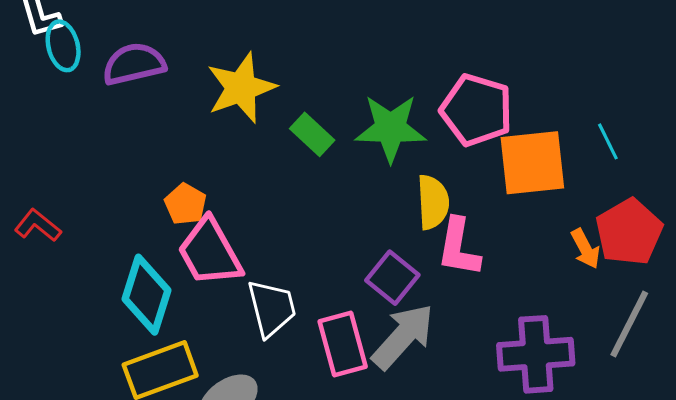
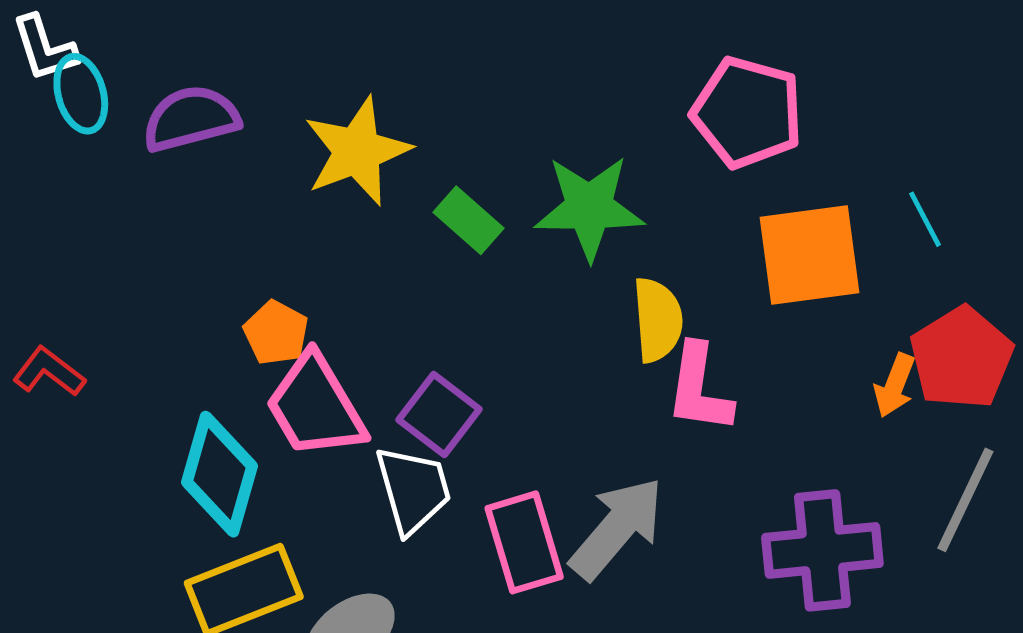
pink pentagon: (477, 110) -> (747, 112), moved
orange arrow: (585, 249) -> (895, 385), turned 51
purple square: (392, 278) -> (439, 414), moved

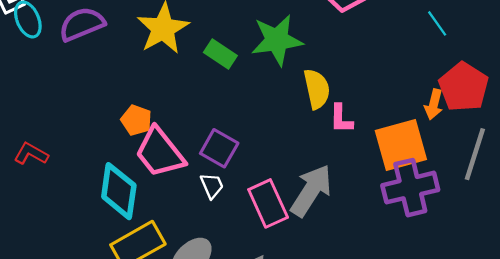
orange square: (810, 255) -> (401, 145), moved
pink L-shape: (699, 389) -> (341, 119), size x0.7
white trapezoid: (413, 490) -> (212, 186), size x0.6

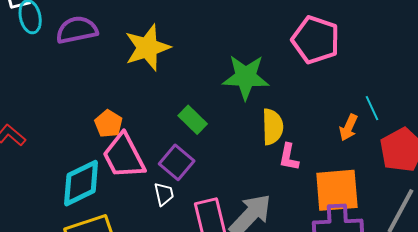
cyan line: (437, 23) -> (372, 108), moved
green rectangle: (220, 54) -> (193, 120), moved
orange arrow: (434, 104) -> (349, 128), moved
cyan diamond: (119, 191) -> (81, 183), turned 45

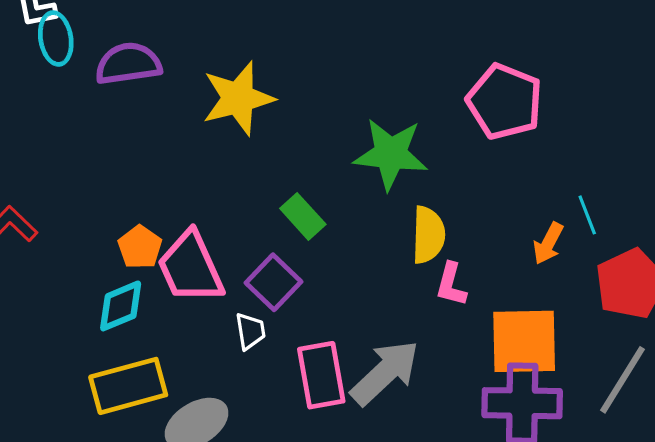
orange pentagon: (109, 124) -> (140, 247), moved
cyan diamond: (81, 183) -> (121, 306), size x0.7

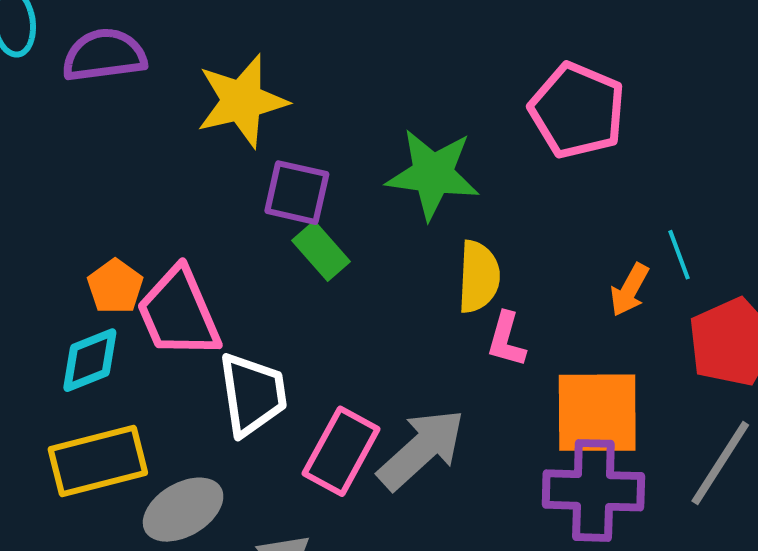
purple square: (273, 282) -> (297, 193), moved, turned -32
white trapezoid: (250, 331) -> (253, 394), size x1.8
pink rectangle: (321, 375) -> (341, 451), turned 38

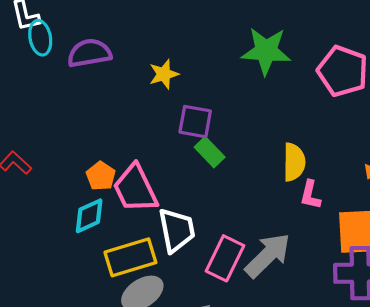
yellow star: (242, 101) -> (164, 74), size x0.6
green star: (433, 174) -> (266, 51), moved
yellow rectangle: (98, 461) -> (130, 257), moved

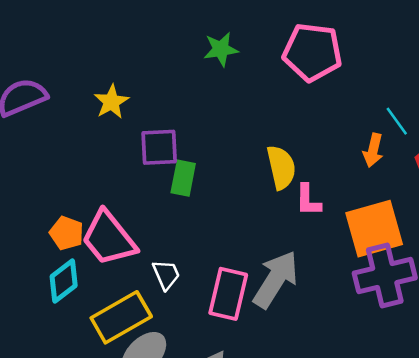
green star: (266, 51) -> (221, 49), size x0.6
green rectangle: (210, 152) -> (183, 178), turned 68
white trapezoid: (177, 230) -> (166, 275), size x0.6

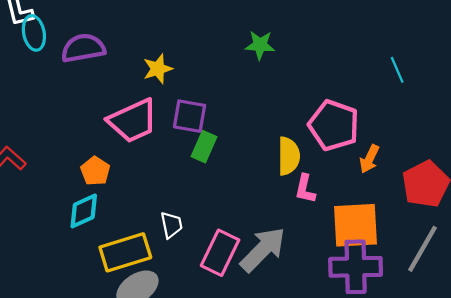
pink pentagon: (312, 52) -> (334, 125), moved
cyan line: (397, 121) -> (397, 70), moved
pink trapezoid: (109, 238) -> (133, 121), moved, turned -88

